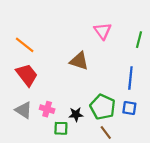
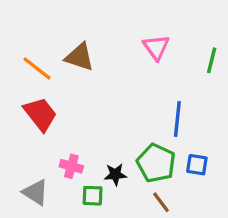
brown triangle: (79, 61) -> (80, 57), moved
blue line: (130, 78) -> (177, 119), moved
gray triangle: (24, 110) -> (35, 192), moved

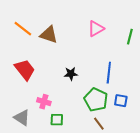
pink triangle: (156, 47) -> (96, 29), turned 36
orange line: (37, 68) -> (23, 29), moved
black star: (115, 174) -> (71, 74), moved

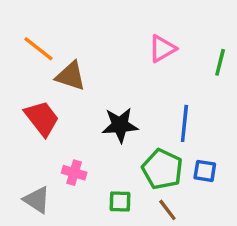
brown triangle: (49, 35) -> (71, 76), moved
black star: (71, 74) -> (120, 125), size x1.5
green square: (57, 120) -> (120, 201), moved

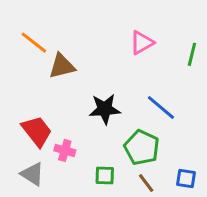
brown triangle: (71, 76) -> (62, 66), turned -32
red trapezoid: (42, 118) -> (37, 131), moved
blue line: (184, 123) -> (161, 108), turned -56
blue square: (205, 171) -> (186, 178), moved

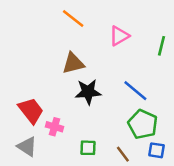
orange line: (34, 43) -> (73, 18), moved
brown triangle: (62, 66) -> (73, 63), moved
green pentagon: (142, 147) -> (143, 124), moved

